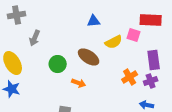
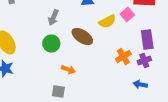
pink square: (134, 35) -> (127, 14), turned 32
gray arrow: (35, 38) -> (53, 18), moved
orange arrow: (79, 83) -> (68, 70), moved

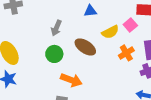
orange cross: (123, 56) -> (126, 53), moved
orange arrow: (68, 70) -> (71, 80), size x1.5

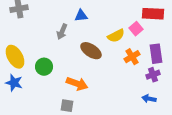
blue triangle: (90, 11) -> (81, 16), moved
green circle: (54, 54) -> (44, 67), moved

